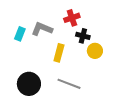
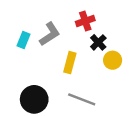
gray L-shape: (42, 29) -> (50, 34), turned 125
black cross: (83, 36) -> (98, 42), turned 32

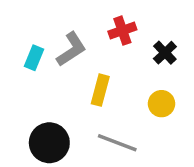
black cross: (98, 42) -> (165, 53), moved
yellow circle: (113, 60) -> (161, 104), moved

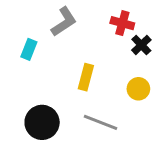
red cross: (122, 31) -> (122, 23), moved, turned 35
gray L-shape: (71, 49) -> (64, 22), moved

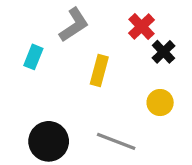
red cross: (122, 23) -> (141, 27), turned 30
yellow rectangle: (86, 77) -> (99, 70), moved

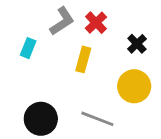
red cross: (141, 27) -> (96, 23), moved
yellow circle: (160, 103) -> (134, 86), size x1.5

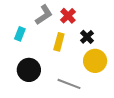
black cross: (137, 44) -> (87, 37), moved
black circle: (41, 119) -> (29, 70), moved

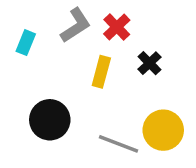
cyan rectangle: (20, 34) -> (26, 43), moved
yellow circle: (95, 61) -> (163, 130), moved

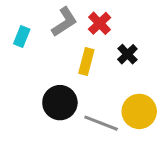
black circle: (50, 120) -> (60, 103), moved

